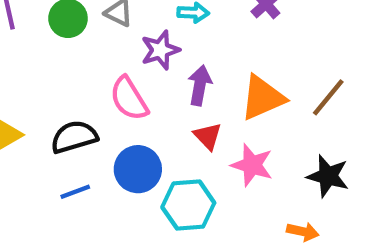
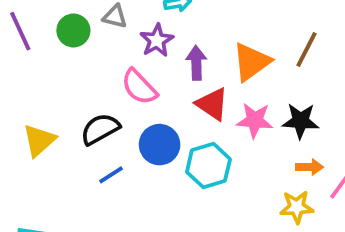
red triangle: (208, 136) -> (212, 104), size x1.4
black star: (328, 176) -> (300, 121), moved

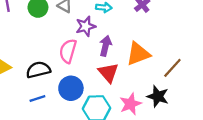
brown line: (306, 50) -> (172, 68), moved
pink semicircle: (139, 87) -> (68, 51), turned 45
pink star: (255, 120) -> (130, 104), moved, turned 30

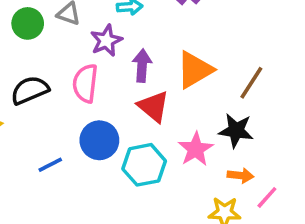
black semicircle: (38, 70) -> (30, 90), moved

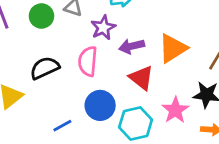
purple arrow: (142, 66) -> (132, 46), turned -105

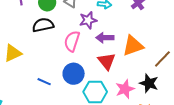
black semicircle: (45, 68) -> (43, 25), moved
blue line: (62, 126) -> (44, 82), turned 40

